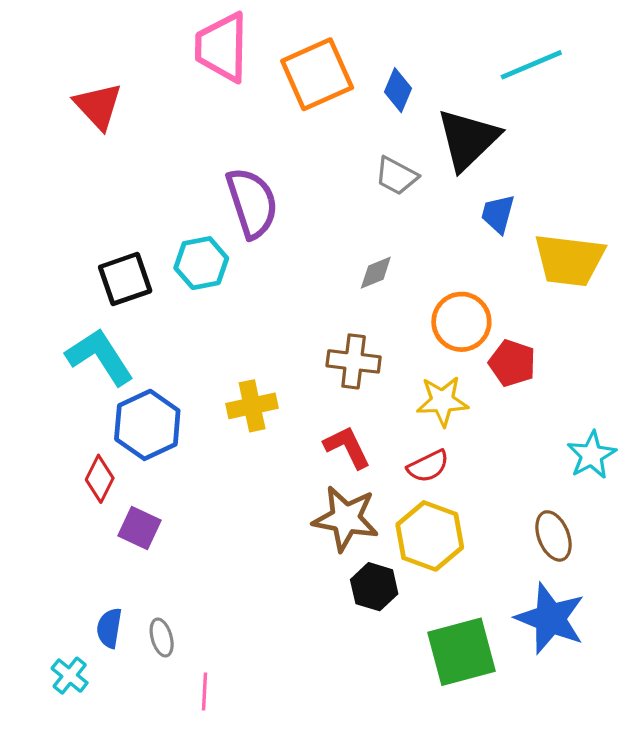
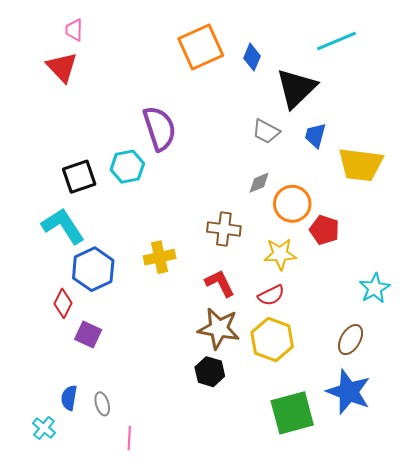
pink trapezoid: (222, 47) -> (74, 30), moved, size x0.5
gray trapezoid: (396, 176) -> (266, 131), moved
gray diamond: (376, 273) -> (259, 183), moved
brown ellipse: (553, 536) -> (351, 340), turned 52
black hexagon: (374, 587) -> (210, 372), moved

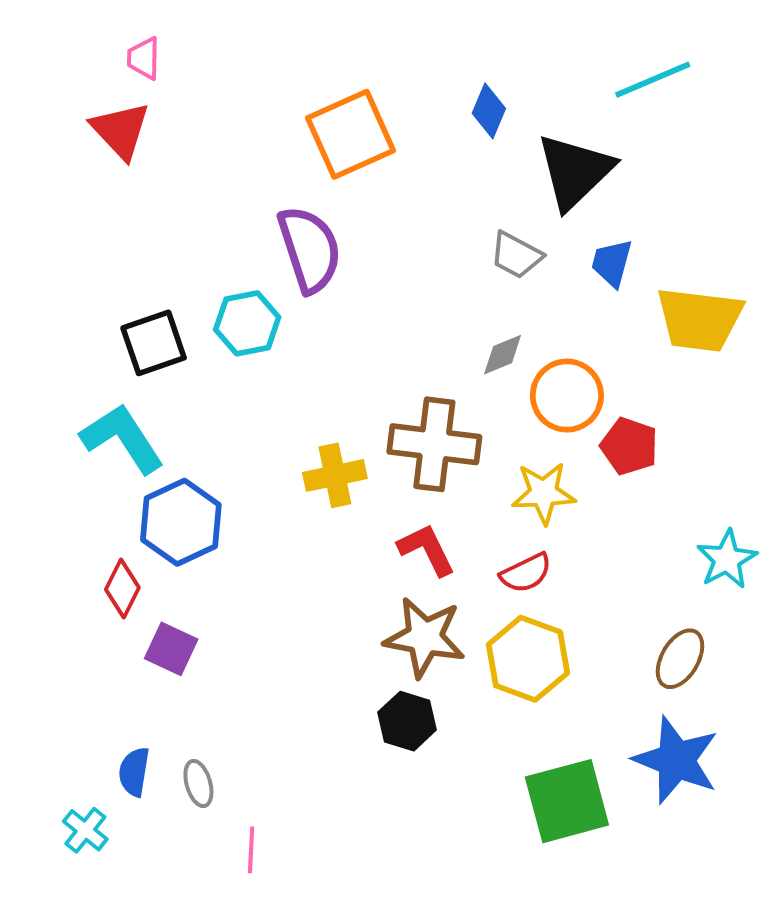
orange square: (201, 47) -> (350, 134), moved
brown cross: (224, 229) -> (434, 444), size x1.4
yellow cross: (160, 257) -> (335, 475), moved

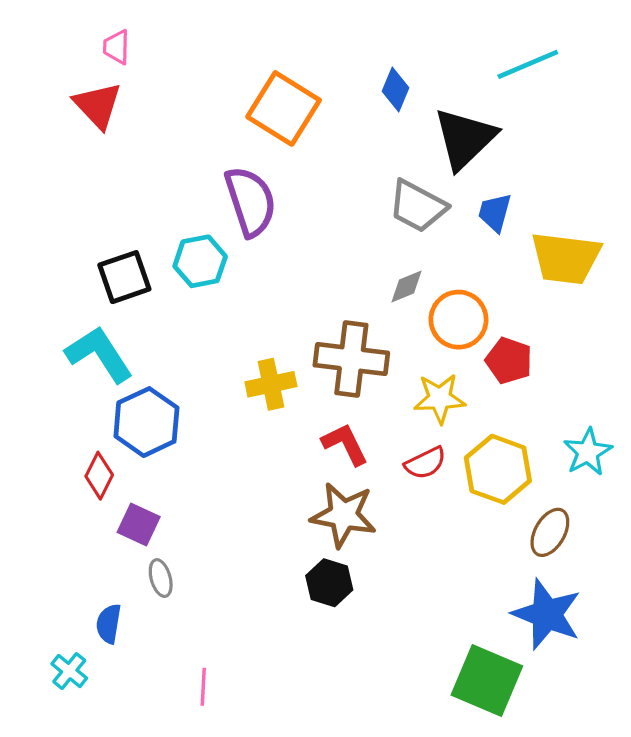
orange square: (350, 134) -> (284, 108), turned -34
gray trapezoid: (516, 255) -> (418, 206), size x1.4
yellow hexagon: (528, 659) -> (498, 469), moved
gray ellipse: (198, 784) -> (161, 578), moved
green square: (567, 801) -> (487, 680), moved, turned 38

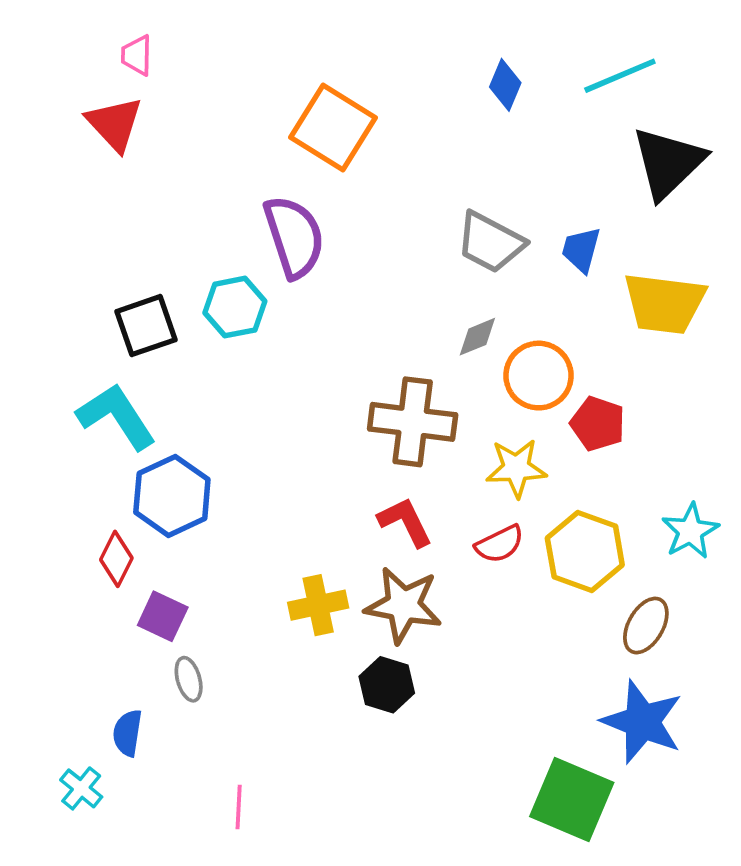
blue diamond: (395, 90) -> (505, 85), moved
black triangle: (465, 138) -> (668, 163), moved
yellow cross: (271, 384) -> (318, 605), moved

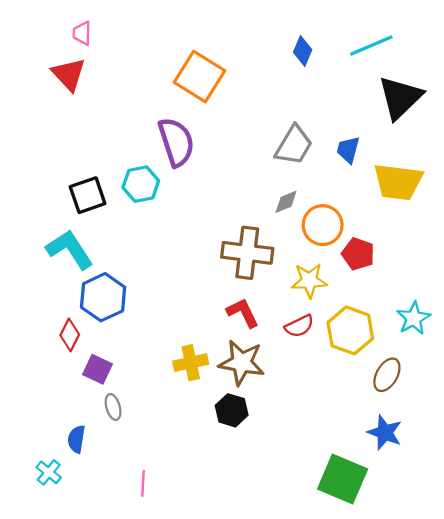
gray trapezoid: (490, 242) -> (294, 145), turned -87
blue star: (642, 722) -> (385, 432), size x0.7

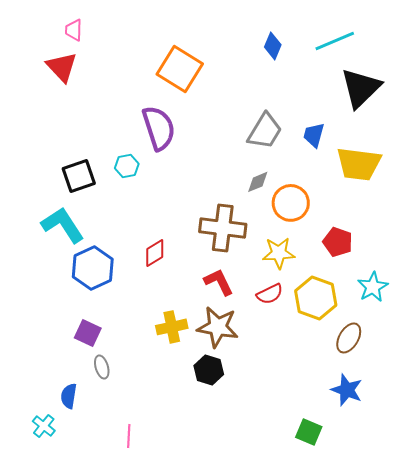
cyan hexagon: (141, 184) -> (127, 166), size x0.7
red pentagon: (358, 254) -> (338, 242), moved
red diamond: (70, 335) -> (155, 253), moved, turned 32
green square: (343, 479) -> (309, 432), size x0.6

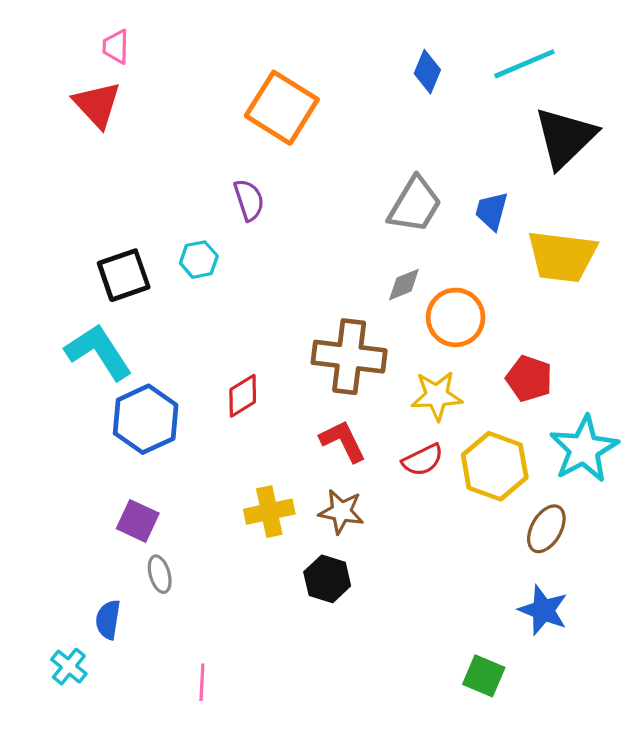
purple semicircle: (159, 128) -> (249, 200), size x0.6
cyan star: (373, 287) -> (584, 449), size x1.4
brown star: (218, 327) -> (341, 512), size x0.7

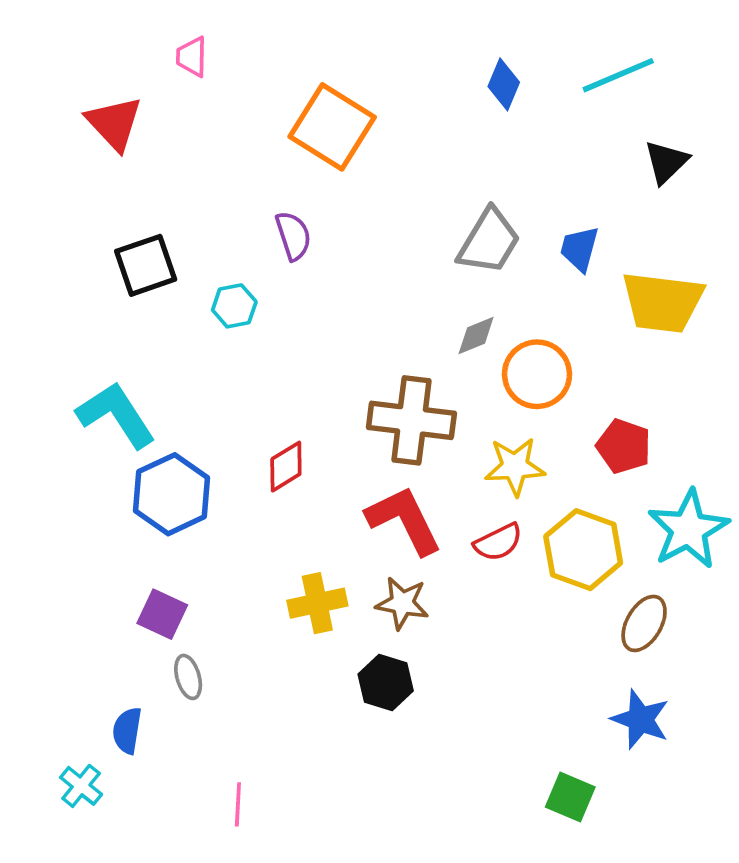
pink trapezoid: (116, 47) -> (192, 57), moved
black triangle: (565, 137) -> (666, 162), size x0.6
black square: (124, 275) -> (146, 265), moved
red L-shape: (343, 441) -> (404, 520), size x1.4

